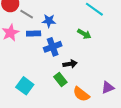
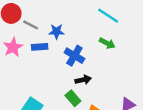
green arrow: (84, 34) -> (107, 43), moved
blue cross: (53, 47) -> (74, 56), moved, turned -36

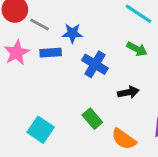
black arrow: (83, 80) -> (128, 92), moved

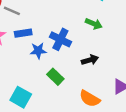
blue star: (72, 33) -> (38, 51), moved
green rectangle: (92, 119) -> (55, 77), moved

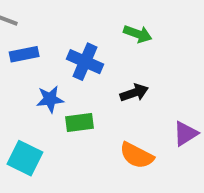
blue star: (38, 51) -> (50, 99), moved
green rectangle: (55, 77) -> (80, 122), turned -49

